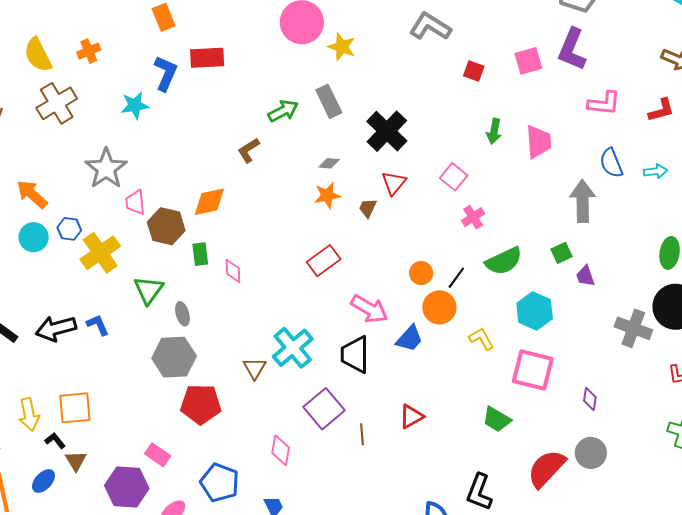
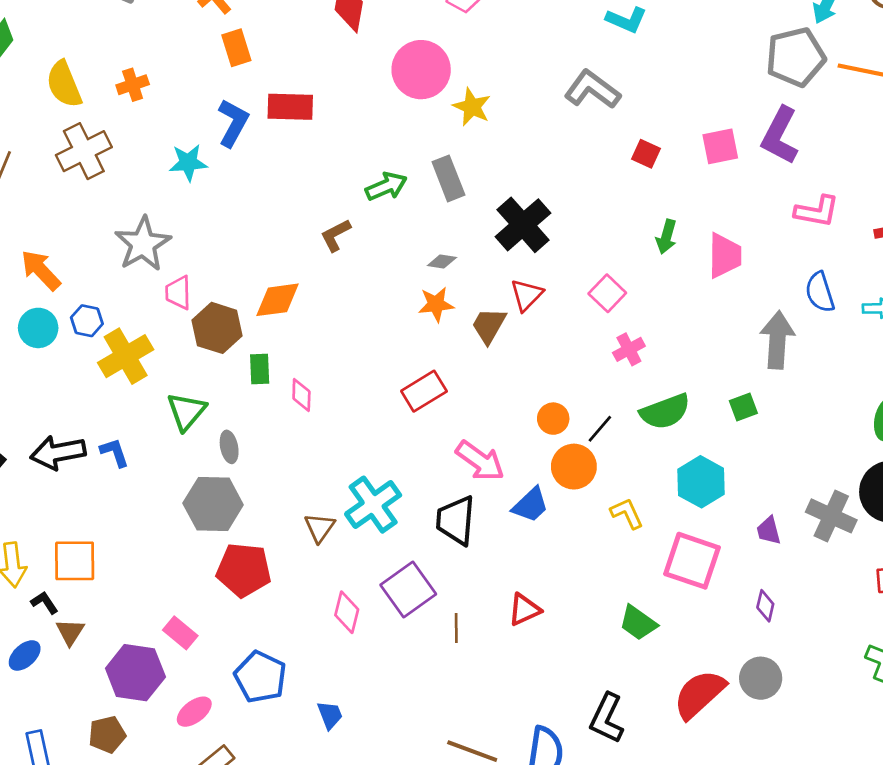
brown trapezoid: (368, 208) -> (489, 326), size x1.4
purple trapezoid: (585, 276) -> (769, 531), moved
pink diamond: (281, 450) -> (347, 612), moved

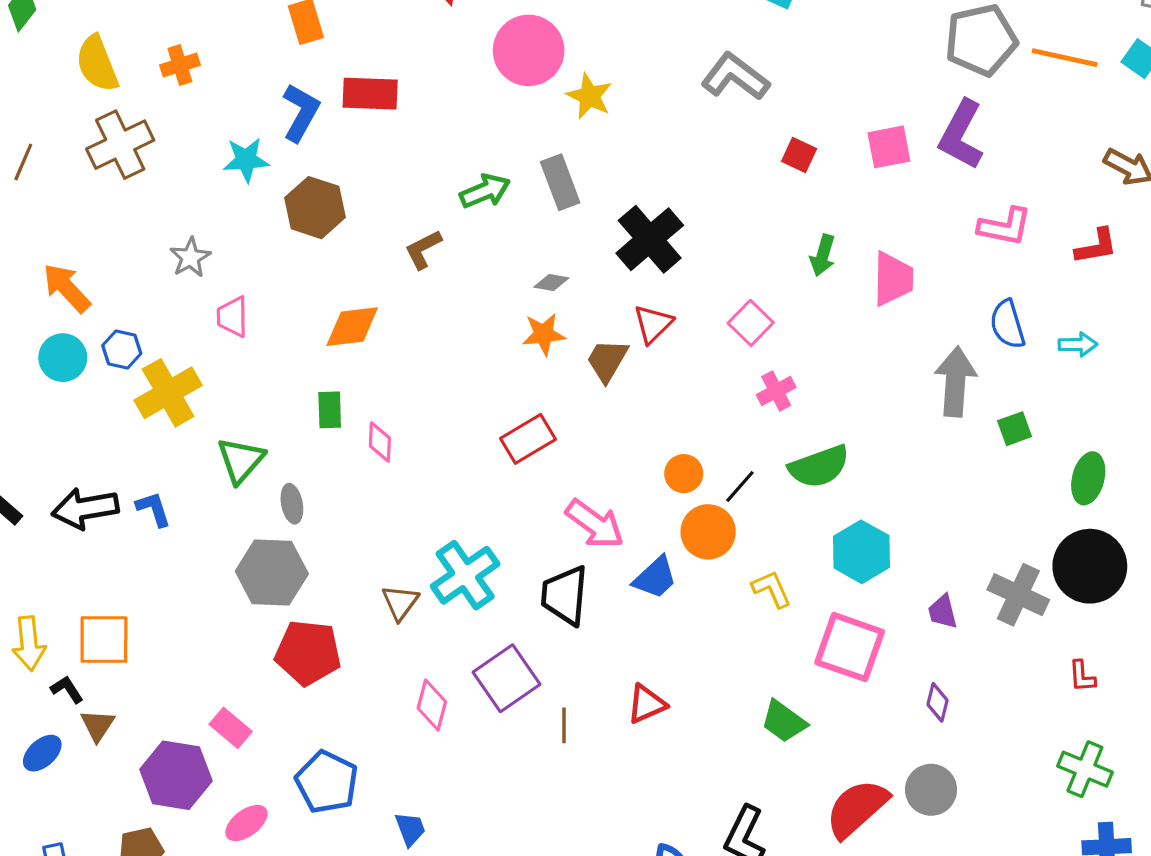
gray star: (143, 244) -> (190, 257), size x0.6
brown hexagon: (217, 328) -> (315, 208), moved
green square: (743, 407) -> (1015, 429), moved

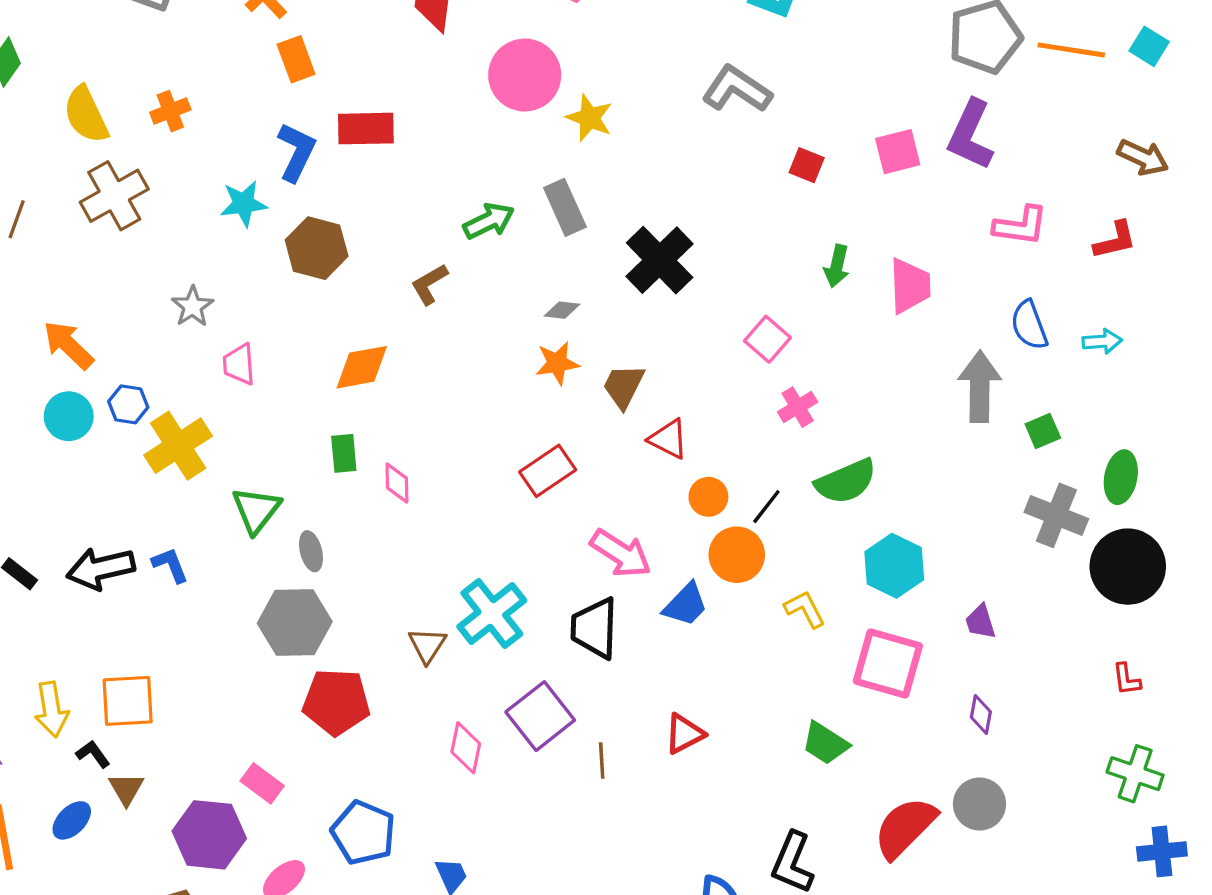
red triangle: (653, 324) -> (668, 439), moved, turned -45
gray cross: (1018, 595) -> (1056, 515), moved

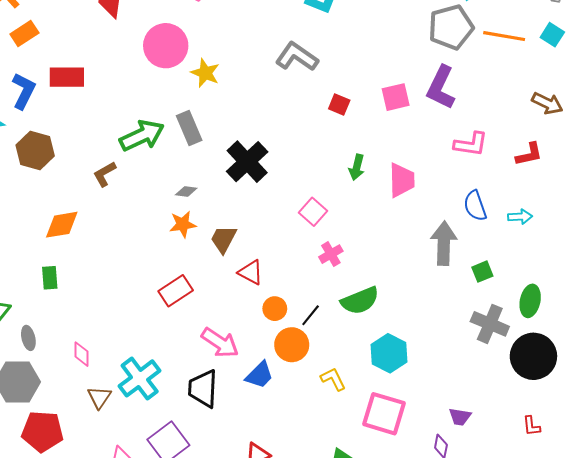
orange rectangle: (296, 59) -> (24, 33), turned 76
green arrow: (489, 221) -> (142, 136), size x1.4
pink diamond: (397, 483) -> (81, 354), moved
purple trapezoid: (981, 622) -> (460, 417), moved, turned -65

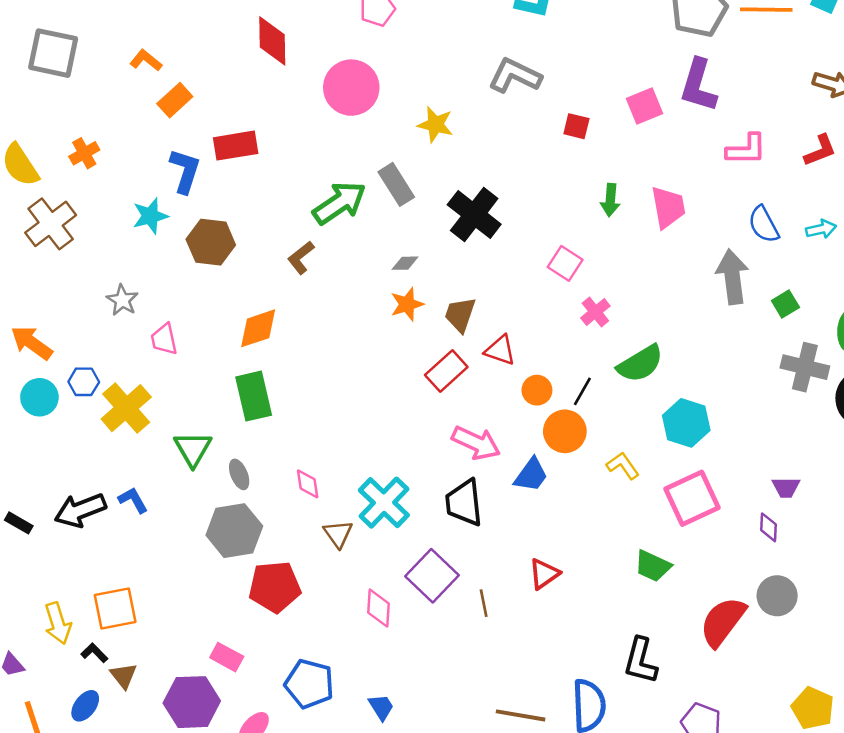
yellow star: (205, 73) -> (435, 125), moved
green rectangle: (50, 278) -> (254, 396), size x1.6
red rectangle: (176, 291) -> (446, 371), moved
pink square: (384, 414) -> (692, 498), turned -33

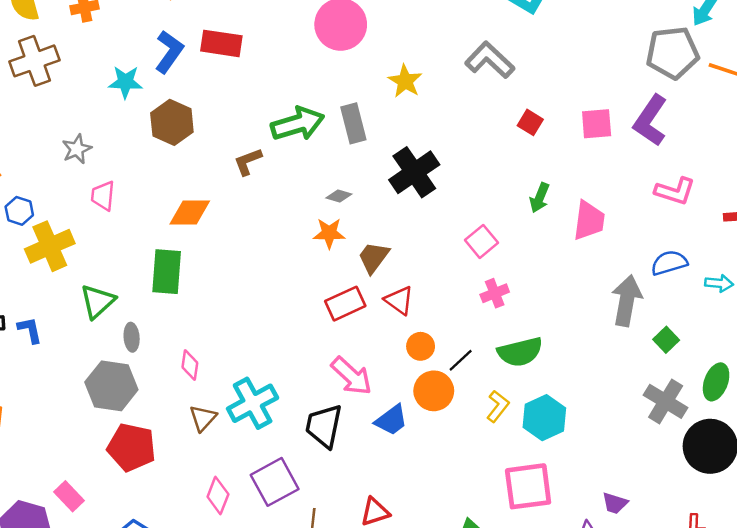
blue semicircle: (764, 224) -> (669, 263), turned 84
green square: (785, 304) -> (666, 340), turned -30
yellow L-shape: (623, 466) -> (498, 406), moved, turned 56

